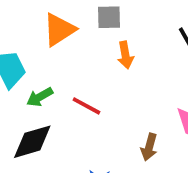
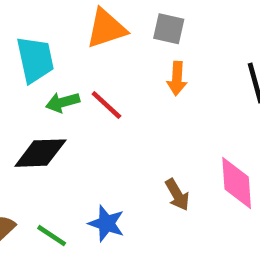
red line: (87, 106) -> (106, 105), moved
brown arrow: (149, 147) -> (177, 195), turned -60

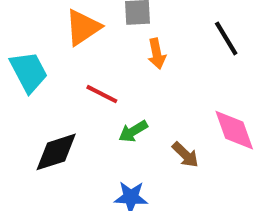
green arrow: (63, 102) -> (133, 131), moved

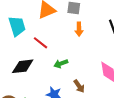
red line: (102, 94) -> (41, 43), moved
brown arrow: (185, 155) -> (79, 86), moved

